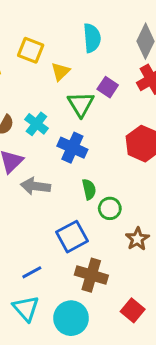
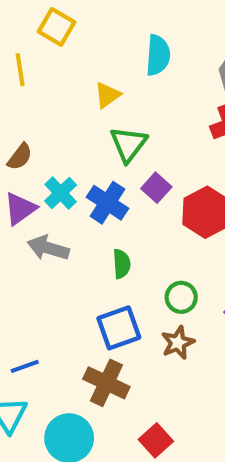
yellow square: (31, 50) -> (57, 27), moved
purple square: (108, 87) -> (156, 188), moved
cyan cross: (36, 124) -> (61, 193), moved
green circle: (110, 208) -> (181, 297), moved
blue square: (72, 237) -> (119, 328), moved

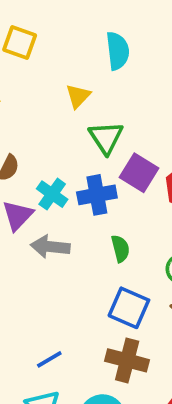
purple square: (156, 188) -> (139, 173), size x1.4
blue cross: (108, 203) -> (97, 195), turned -33
blue square: (119, 328) -> (129, 308), turned -36

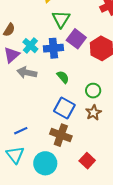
green semicircle: (120, 249) -> (63, 77), turned -32

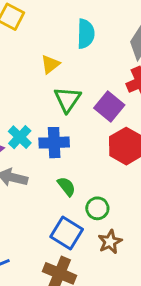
purple square: (76, 39) -> (109, 107), moved
green circle: (93, 91) -> (97, 208), moved

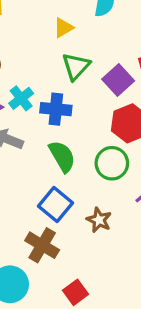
green semicircle: (66, 186) -> (62, 156), size x1.5
green circle: (97, 208) -> (112, 163), moved, size x1.4
brown star: (110, 242) -> (99, 220), turned -30

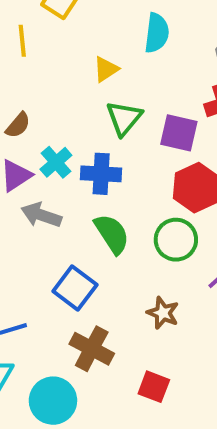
purple square: (118, 80) -> (179, 133), turned -32
blue square: (55, 205) -> (75, 288), moved
red square: (75, 292) -> (154, 387), moved, turned -30

